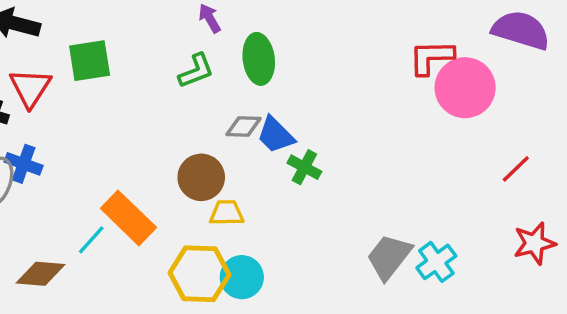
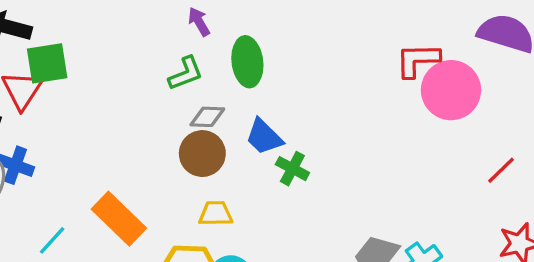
green square: (90, 61) -> (47, 63), moved
gray diamond: (243, 127) -> (207, 117), moved
brown circle: (201, 177) -> (202, 154), moved
cyan line: (91, 240) -> (52, 240), moved

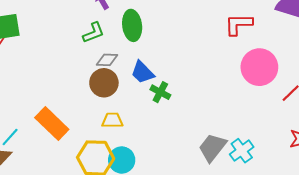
pink circle: (451, 90) -> (259, 67), moved

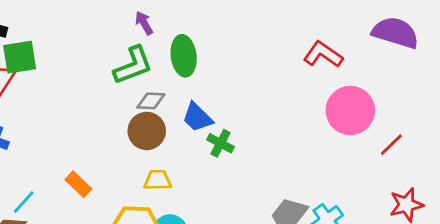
red L-shape: (239, 24) -> (323, 54), turned 36
green L-shape: (94, 33) -> (133, 65), size x1.4
orange rectangle: (52, 123) -> (78, 184), size x0.6

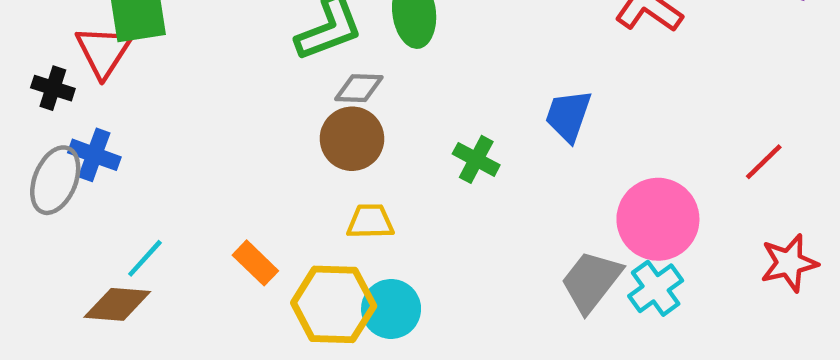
pink circle: (350, 110) -> (658, 219), moved
blue trapezoid: (197, 117) -> (568, 116), moved, turned 64
orange rectangle: (78, 184) -> (255, 263), moved

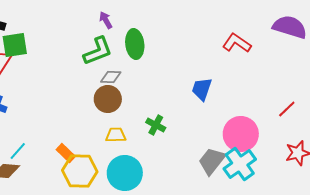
green cross: (476, 159) -> (156, 125), moved
cyan cross: (656, 288) -> (240, 164), size x1.4
yellow hexagon: (334, 304) -> (80, 171), moved
cyan circle: (391, 309) -> (125, 173), size x1.4

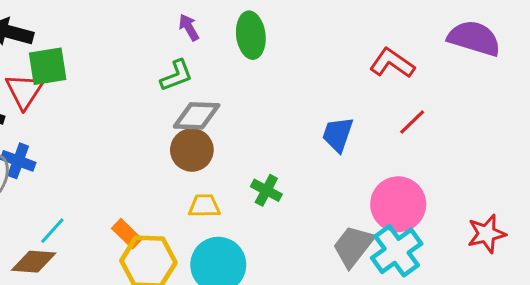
green ellipse: (135, 44) -> (251, 35), moved
green L-shape: (98, 51) -> (176, 76), size x0.7
gray diamond: (111, 77) -> (197, 116), size x1.4
red line: (287, 109) -> (412, 122), moved

